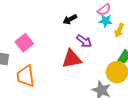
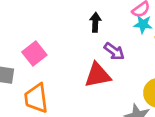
black arrow: (70, 19) -> (95, 22), turned 120

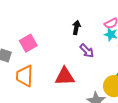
red triangle: (98, 75) -> (65, 76), moved

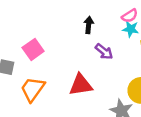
orange trapezoid: (25, 76) -> (33, 89), turned 40

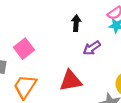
purple arrow: (104, 52) -> (92, 48), turned 108

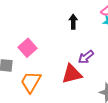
purple arrow: (92, 48) -> (86, 57), moved

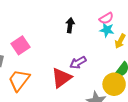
red triangle: (72, 74) -> (61, 78), turned -30

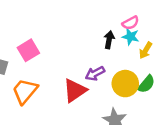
black arrow: (70, 25) -> (109, 40), moved
yellow circle: (114, 84) -> (125, 84), moved

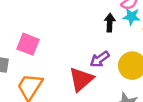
pink square: (28, 50) -> (28, 44), turned -30

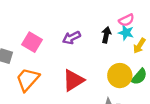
purple arrow: (100, 59) -> (72, 38), moved

